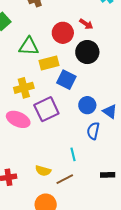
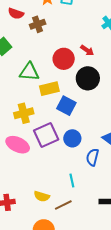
blue circle: (87, 105) -> (72, 138), moved

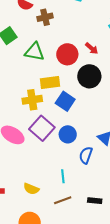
green triangle: (29, 72) -> (34, 52), moved
yellow cross: (24, 113) -> (32, 100), moved
purple square: (46, 135) -> (42, 128), turned -30
brown line: (63, 205) -> (63, 200), moved

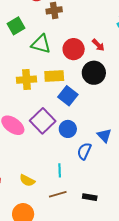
yellow cross: (32, 100) -> (27, 80), moved

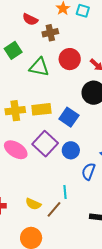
red circle: (74, 49) -> (70, 59), moved
yellow rectangle: (54, 76) -> (41, 109), moved
yellow cross: (27, 80) -> (15, 111), moved
brown line: (58, 194) -> (54, 209), moved, turned -30

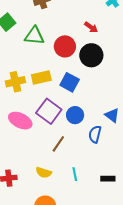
red circle: (70, 59) -> (65, 46), moved
cyan line: (65, 192) -> (75, 174), moved
brown line: (54, 209) -> (58, 144), moved

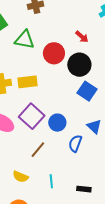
blue square: (70, 82) -> (87, 91), moved

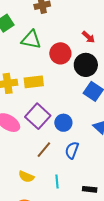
blue semicircle: (75, 144) -> (72, 150), moved

